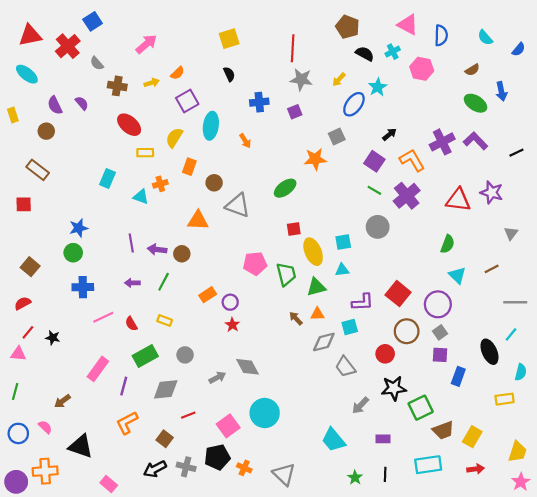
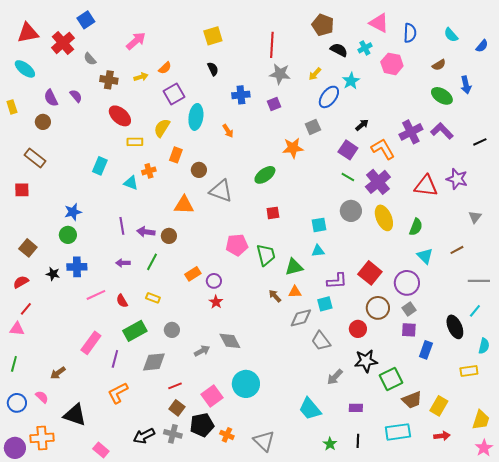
yellow ellipse: (313, 252) -> (384, 218), moved
black star: (53, 338) -> (53, 274), moved
brown square: (165, 439) -> (177, 408), moved

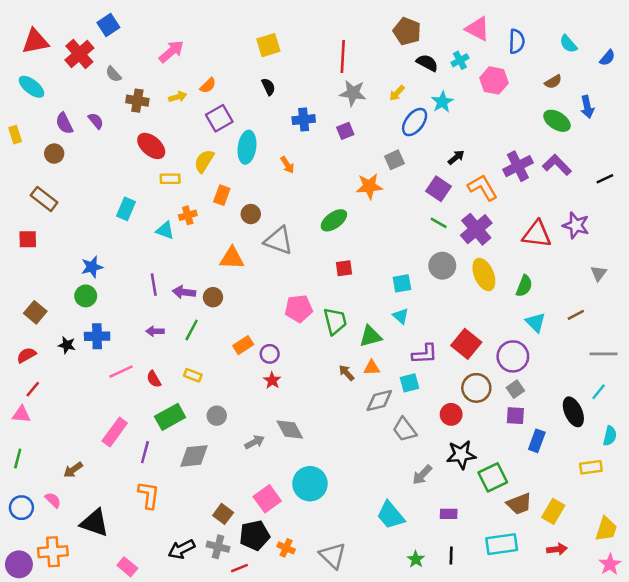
cyan triangle: (318, 251) -> (401, 316), turned 48
red line: (175, 386) -> (239, 568), moved
orange L-shape: (118, 393) -> (149, 495), turned 125

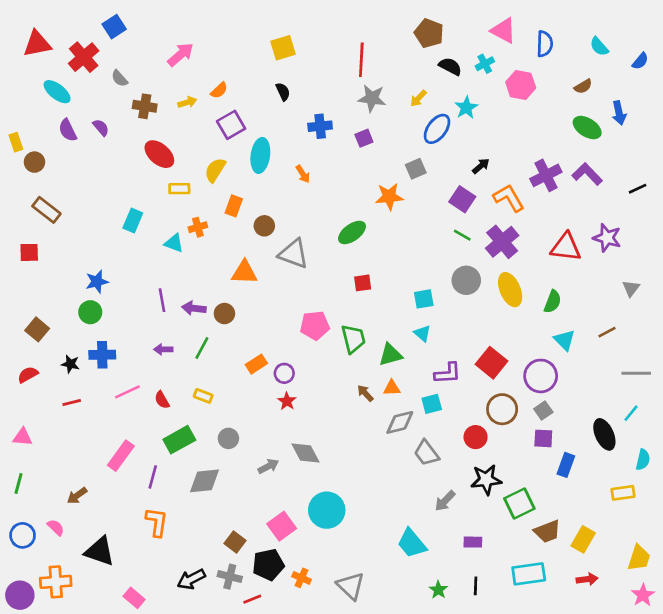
cyan ellipse: (32, 87) -> (57, 92), moved
brown circle: (54, 154) -> (34, 162), moved
red line: (33, 389) -> (72, 403), moved, turned 36

